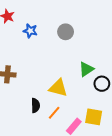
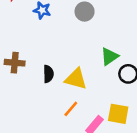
black semicircle: (35, 105) -> (48, 74), moved

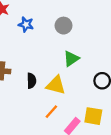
green triangle: (109, 56) -> (71, 59), moved

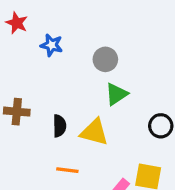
gray circle: (64, 26) -> (105, 59), moved
orange line: (51, 112) -> (67, 170), moved, turned 56

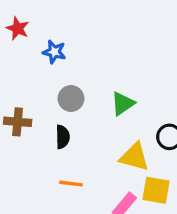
gray circle: (105, 59) -> (71, 99), moved
yellow triangle: (94, 132) -> (134, 157), moved

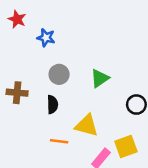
yellow triangle: (134, 157) -> (87, 126), moved
yellow square: (156, 190) -> (126, 146), turned -30

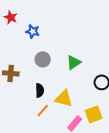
black semicircle: (52, 105) -> (40, 90), moved
orange line: (59, 141) -> (43, 110), turned -56

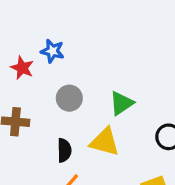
red star: (11, 17) -> (22, 68), moved
yellow triangle: (64, 98) -> (105, 142), moved

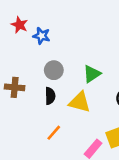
red star: (22, 68) -> (19, 25), moved
black semicircle: (64, 150) -> (50, 96), moved

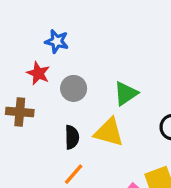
red star: (19, 25) -> (38, 73), moved
black semicircle: (50, 96) -> (72, 137), moved

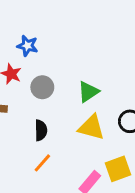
yellow triangle: (109, 132) -> (91, 127), moved

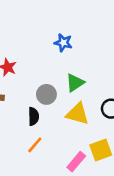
blue star: (27, 46) -> (63, 43), moved
gray circle: (42, 87) -> (46, 94), moved

